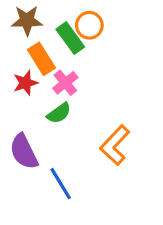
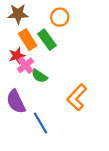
green rectangle: (70, 38) -> (47, 40), moved
pink cross: (65, 83) -> (26, 65), moved
green semicircle: (59, 113) -> (39, 76), turned 70

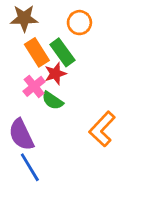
red star: (17, 56) -> (55, 74), moved
blue line: (40, 123) -> (30, 167), moved

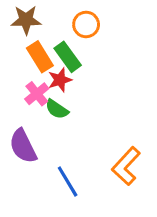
orange L-shape: (102, 129) -> (126, 166), moved
blue line: (30, 167) -> (68, 182), moved

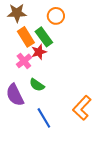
green semicircle: (57, 109) -> (37, 85), moved

